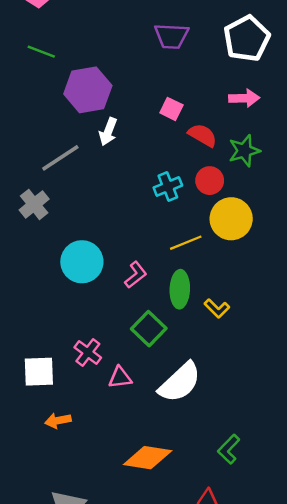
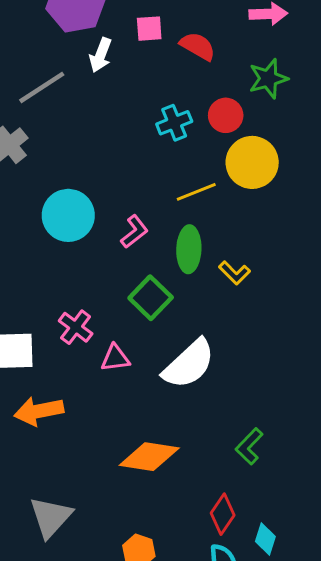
pink square: (171, 109) -> (149, 29), moved, turned -30
red semicircle: (202, 135) -> (198, 46), moved
orange arrow: (58, 421) -> (39, 411), size x1.5

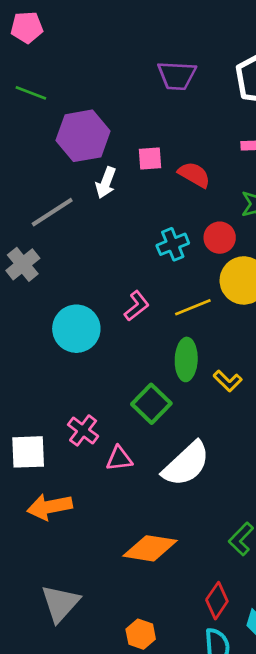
pink L-shape: (134, 232) -> (137, 306), moved

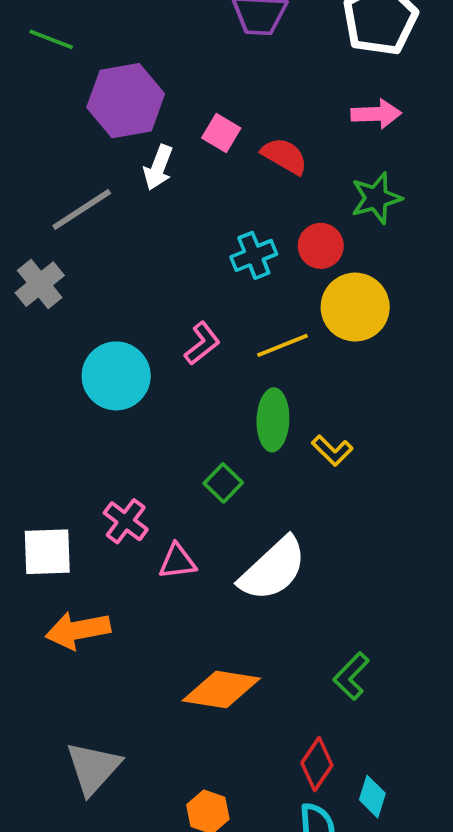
pink square: (150, 159) -> (221, 133), turned 35
green square: (151, 404) -> (223, 483), size x0.7

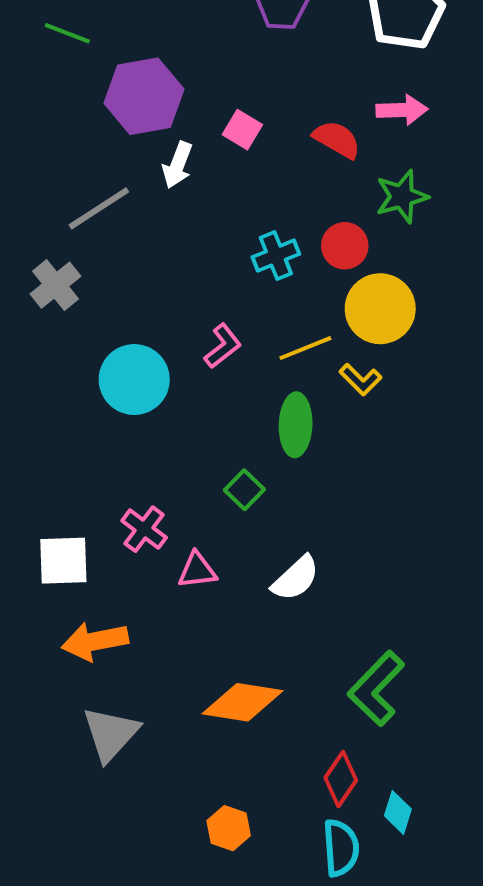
red semicircle: (284, 156) -> (337, 139), moved
yellow L-shape: (332, 450) -> (360, 380), moved
white semicircle: (273, 569) -> (296, 578), size x0.7
green L-shape: (351, 676) -> (376, 688), size x1.5
gray triangle: (93, 768) -> (111, 734), moved

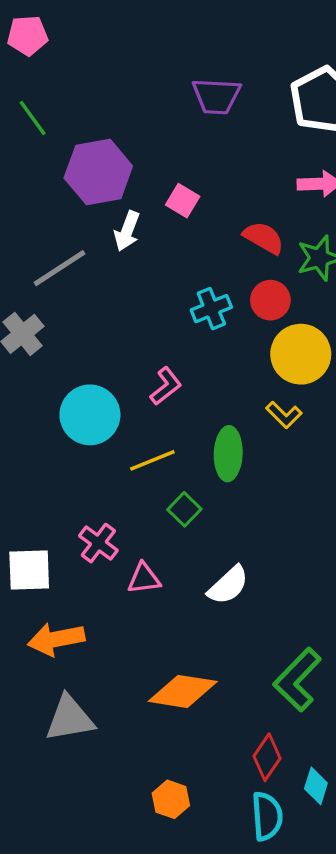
green line: (67, 33) -> (33, 118), turned 33
red semicircle: (337, 139) -> (264, 238), moved
yellow line: (305, 348) -> (152, 460), moved
gray triangle: (111, 734) -> (70, 718), turned 38

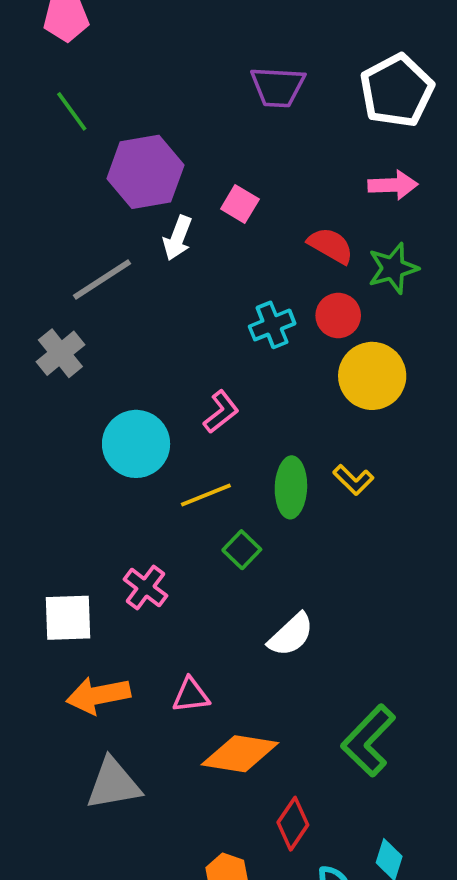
yellow L-shape: (284, 415) -> (353, 480), moved
pink triangle: (144, 578) -> (191, 695), moved
red diamond: (267, 757) -> (293, 824), moved

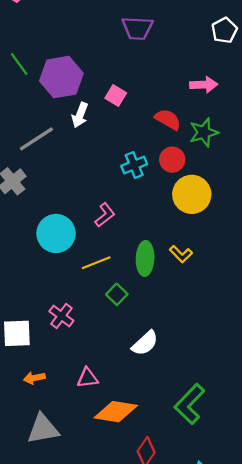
white pentagon: (397, 91) -> (224, 30), moved, size x0.6
green line: (72, 111) -> (19, 64), moved
orange arrow: (98, 695) -> (34, 378), size x0.6

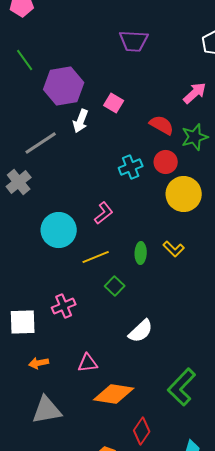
green line: (19, 64) -> (25, 60), moved
pink arrow: (204, 85) -> (195, 93), turned -40
green ellipse: (145, 258) -> (141, 253), size x0.7
pink cross: (61, 316) -> (64, 306), turned 30

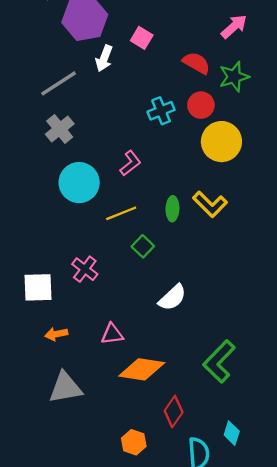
gray cross: (19, 182) -> (60, 129), moved
yellow L-shape: (174, 249) -> (210, 204), size x1.4
pink cross: (64, 306) -> (85, 269), turned -30

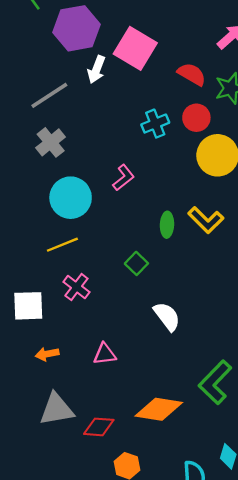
pink square: (142, 38) -> (135, 48), size x1.8
yellow line: (121, 213) -> (62, 245), moved
white semicircle: (172, 298) -> (167, 316), turned -84
orange diamond: (142, 369) -> (159, 409), moved
red diamond: (174, 411) -> (99, 427), moved, turned 60

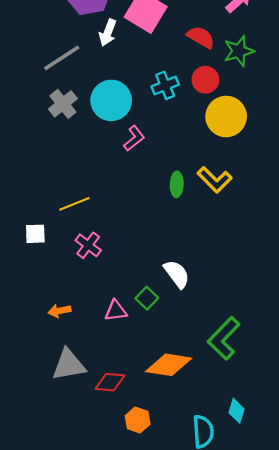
cyan circle: (71, 198) -> (111, 100), moved
green square: (136, 263) -> (147, 298), moved
white square: (28, 306) -> (35, 234), moved, size x0.7

